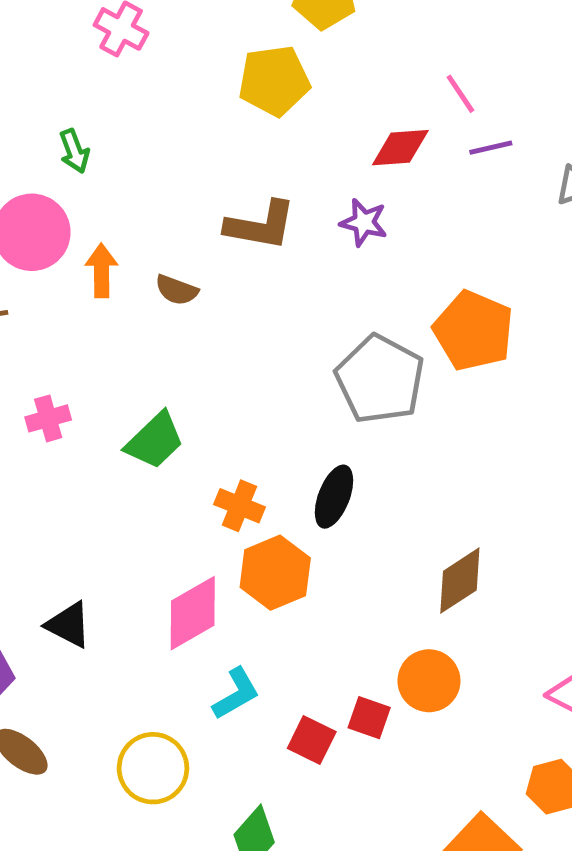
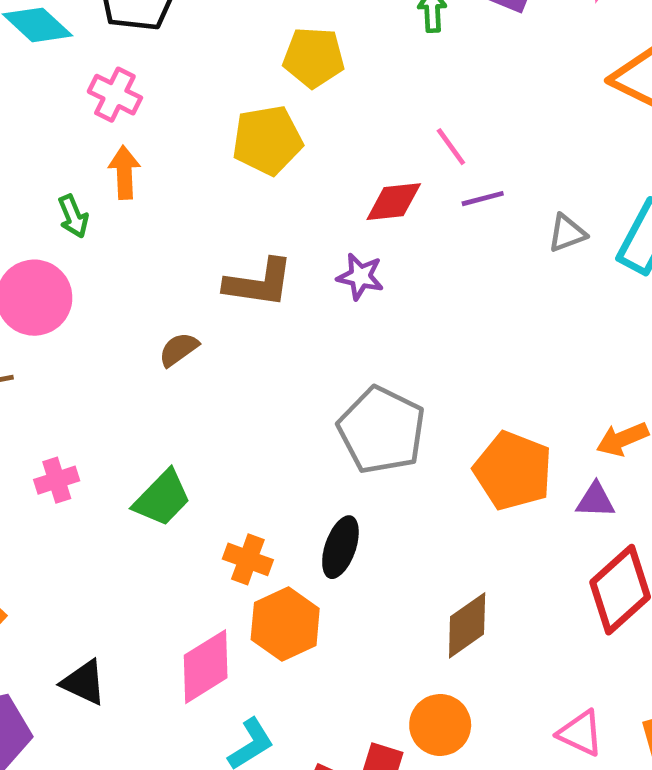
orange arrow: (101, 270) -> (124, 172), moved
brown semicircle: (177, 290) -> (179, 349), turned 126
orange pentagon: (473, 331) -> (513, 471), moved

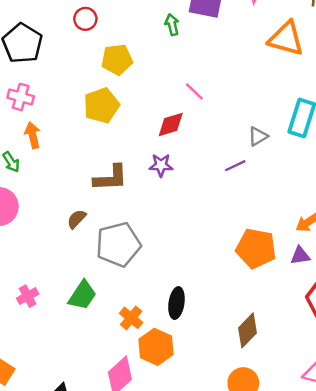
purple line: (483, 199) -> (235, 166), moved
gray triangle: (567, 233) -> (258, 136), moved
gray pentagon: (382, 430) -> (118, 244), moved, turned -30
orange cross: (248, 559) -> (131, 318), turned 30

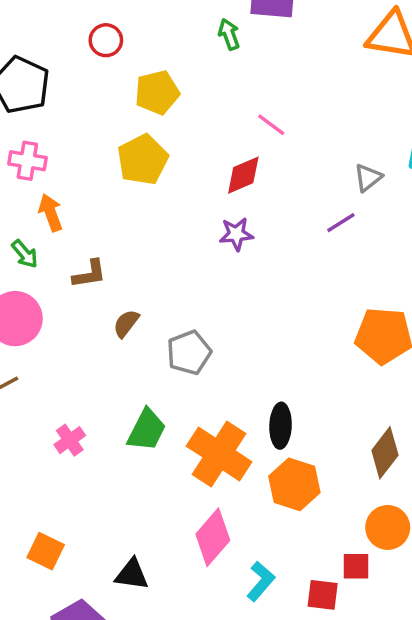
brown L-shape: (111, 178) -> (89, 274), moved, size x0.7
gray pentagon: (118, 244) -> (189, 353), size x0.7
orange cross: (131, 318) -> (219, 454), size x1.8
orange hexagon: (156, 347) -> (294, 484), moved

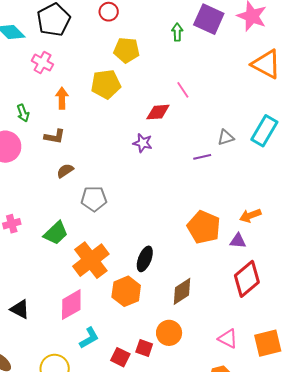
orange arrow: (51, 213) -> (62, 98), moved
black ellipse: (281, 426) -> (145, 259), moved

